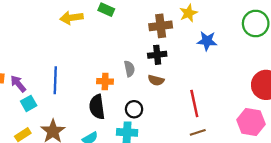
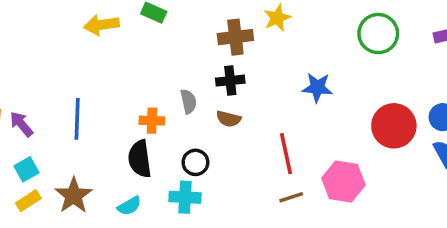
blue star: (207, 41) -> (317, 88), moved
cyan square: (29, 103) -> (27, 169), moved
pink hexagon: (251, 122) -> (343, 182), moved

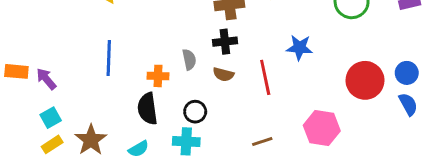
blue line: (77, 119) -> (109, 58), moved
red line: (286, 154) -> (265, 77), moved
brown line: (291, 197) -> (262, 141), moved

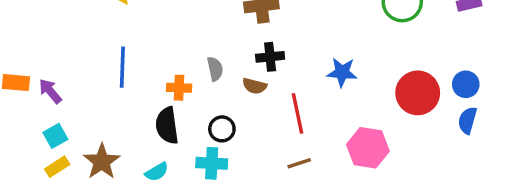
black cross: (225, 42) -> (270, 57), moved
blue star: (299, 48) -> (342, 72), moved
red line: (265, 77) -> (297, 113), moved
blue semicircle: (408, 104) -> (467, 120), turned -135

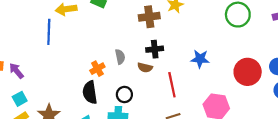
blue line: (122, 67) -> (49, 32), moved
orange cross: (179, 88) -> (97, 69), turned -32

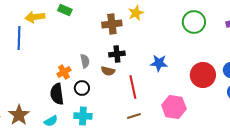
black circle: (124, 95) -> (82, 88), moved

